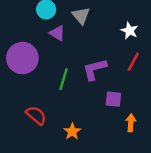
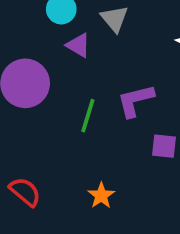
red semicircle: (36, 115) -> (25, 192), moved

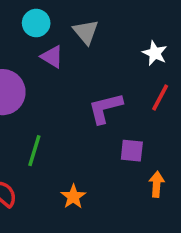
green line: (88, 116) -> (34, 151), moved

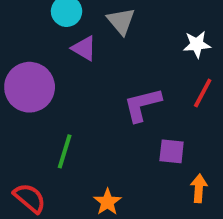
white star: (155, 53) -> (197, 44), turned -30

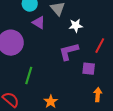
white star: (197, 44) -> (76, 26), moved
purple square: (172, 151) -> (89, 69), moved

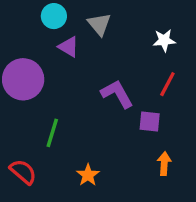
white star: (76, 26) -> (164, 40), moved
purple L-shape: (69, 52) -> (117, 94), turned 75

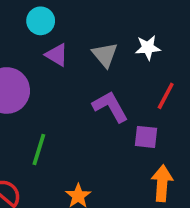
gray triangle: (99, 24) -> (105, 55), moved
white star: (164, 40) -> (148, 48), moved
orange arrow: (164, 164) -> (162, 183), size x1.4

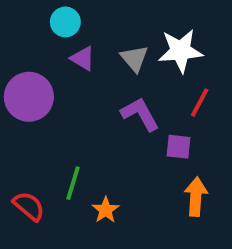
white star: (148, 48) -> (180, 51), size x1.6
green line: (39, 149) -> (73, 183), moved

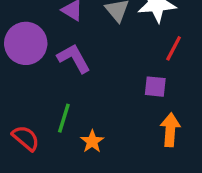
purple L-shape: (140, 114) -> (74, 58), moved

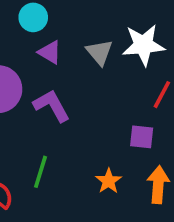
orange star: (92, 141) -> (109, 181), moved

